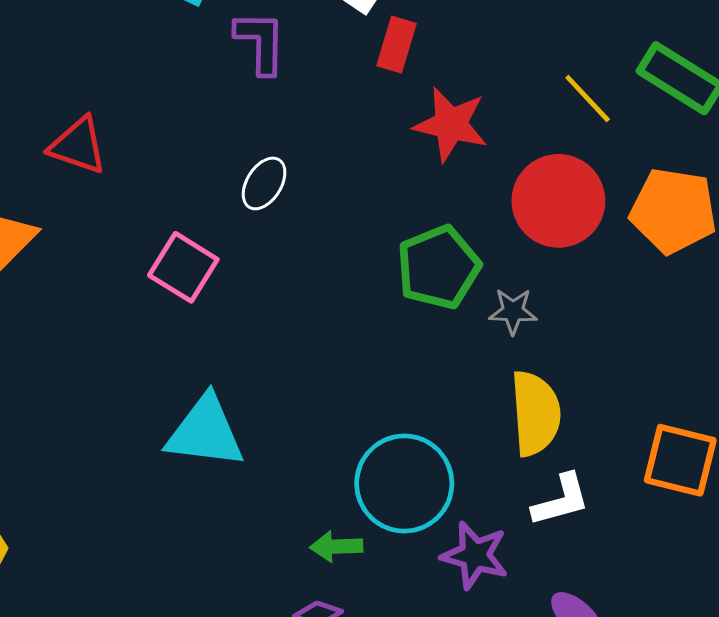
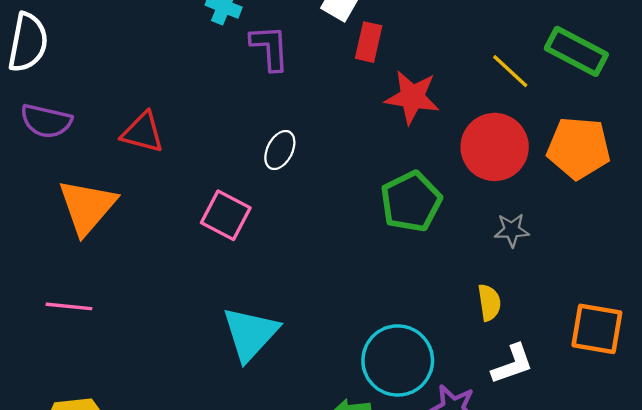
gray star: (513, 311) -> (512, 230), moved
yellow semicircle: (536, 413) -> (489, 303), size x0.6
cyan triangle: (205, 432) -> (250, 334), turned -50

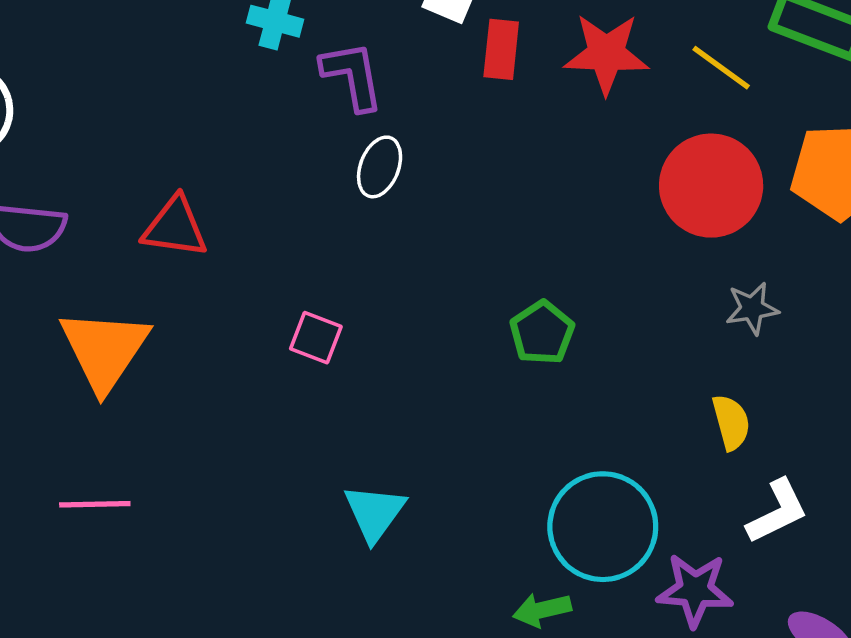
red star: (412, 97) -> (606, 54), moved
white ellipse: (280, 150) -> (380, 167), moved
green pentagon: (411, 202) -> (542, 333), moved, size x0.7
pink square: (226, 215) -> (316, 338), size x0.7
cyan triangle: (250, 334) -> (375, 513), size x0.7

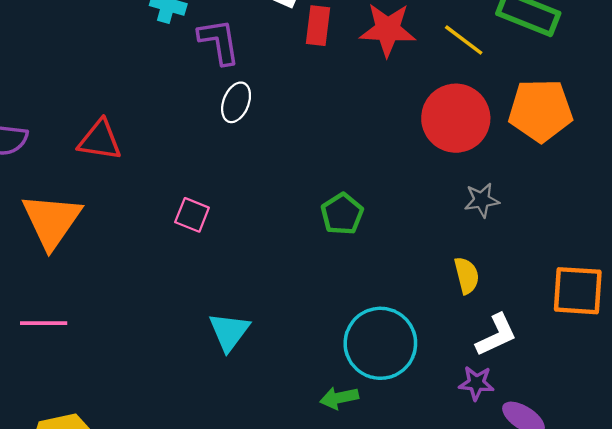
purple star: (695, 590) -> (476, 383), moved, size x0.7

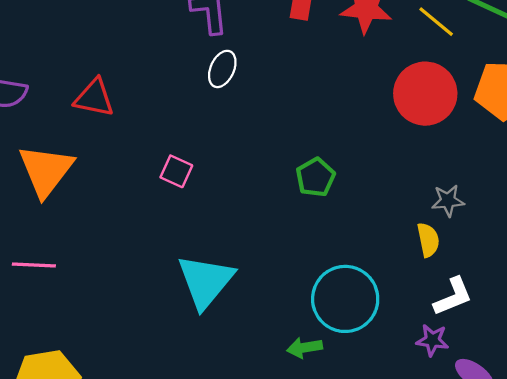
gray star: (482, 200) -> (448, 201), moved
cyan triangle: (229, 332) -> (206, 281), size x1.5

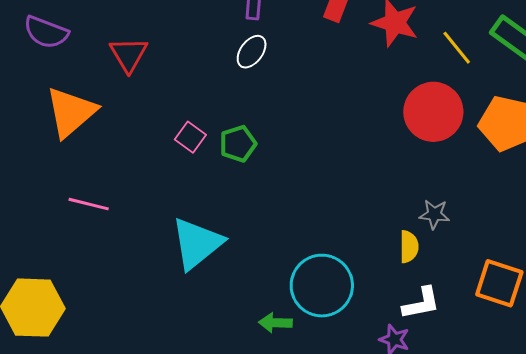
red triangle: (94, 98) -> (129, 54), turned 36
green pentagon: (315, 177) -> (238, 144), moved
pink line: (34, 265) -> (89, 204), moved

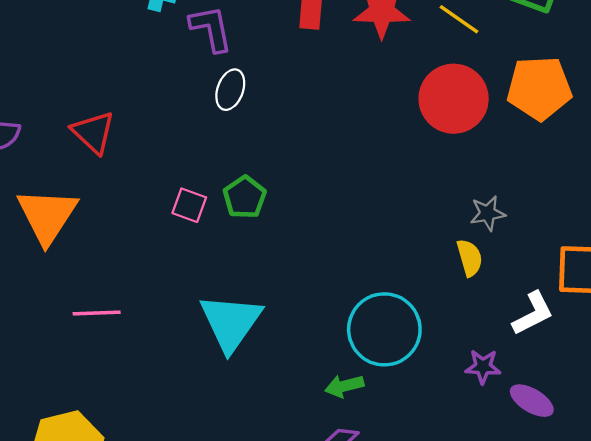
white L-shape: (421, 303) -> (533, 313), moved

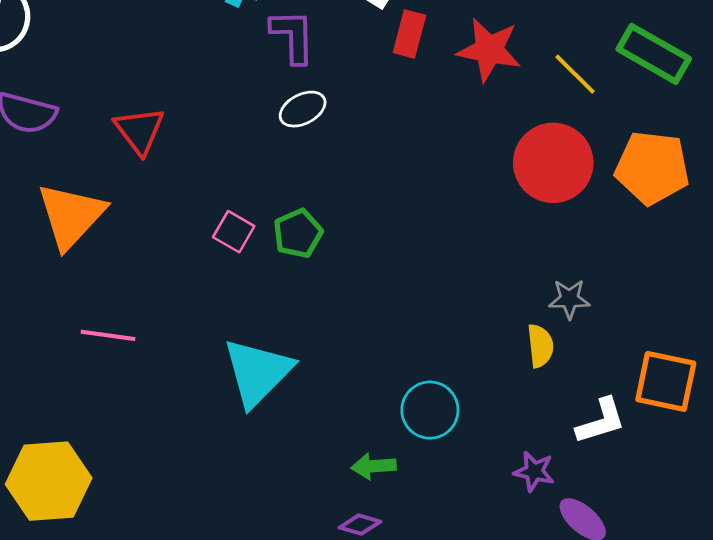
white ellipse: (230, 90) -> (303, 109), turned 33
cyan circle: (384, 329) -> (430, 410), size x0.7

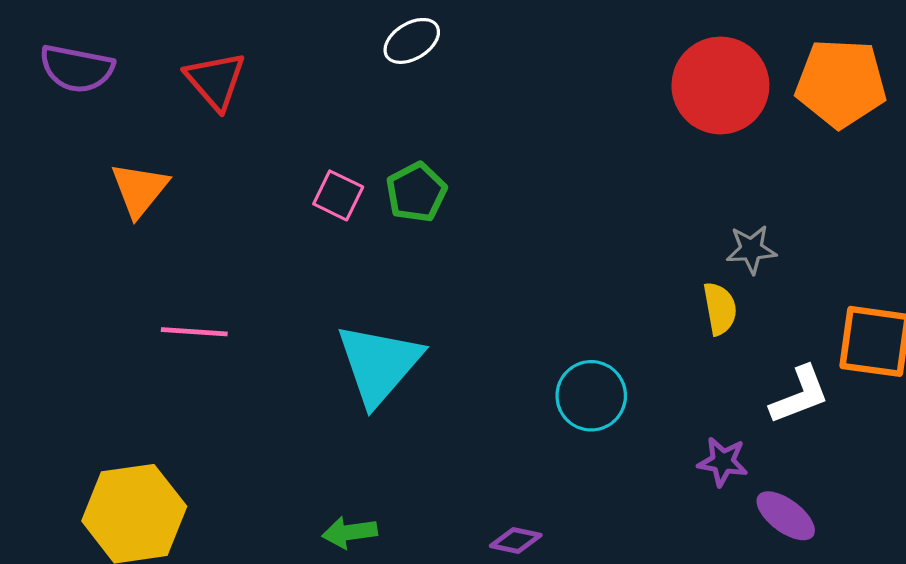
orange triangle: (71, 216) -> (139, 189), size x0.7
green arrow: (374, 466) -> (350, 532), moved

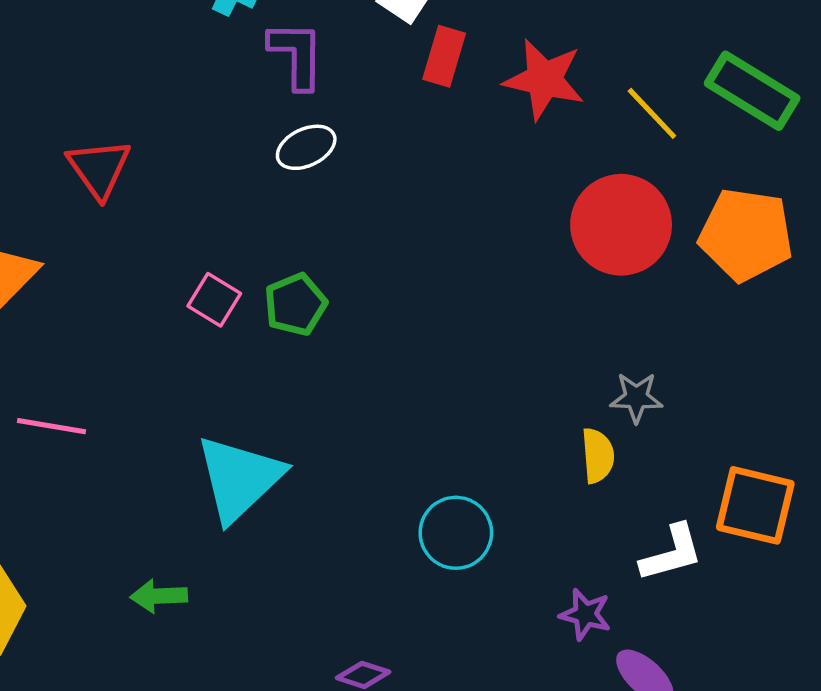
green arrow: (350, 532) -> (159, 596), moved

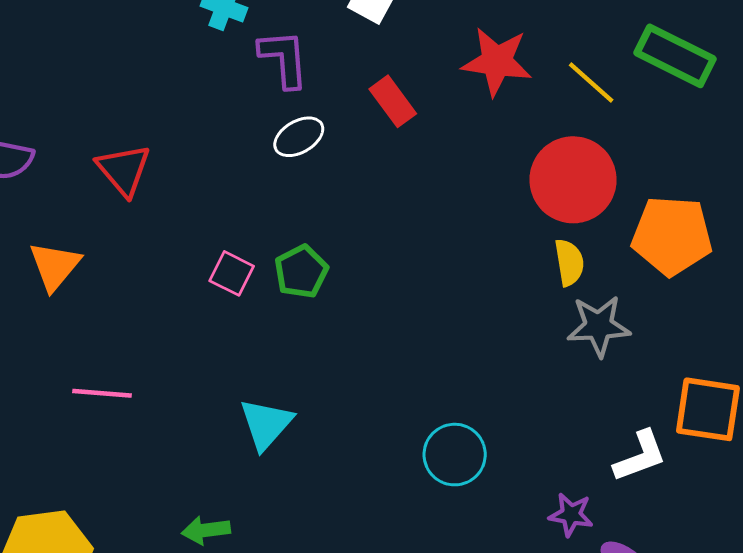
red rectangle: (444, 56) -> (393, 101), moved, turned -48
orange pentagon: (746, 235) -> (672, 236), moved
gray star: (636, 398) -> (599, 326), size x1.4
yellow semicircle: (598, 456) -> (569, 262), moved
cyan triangle: (239, 478) -> (266, 424), size x0.7

